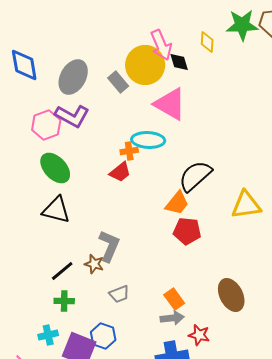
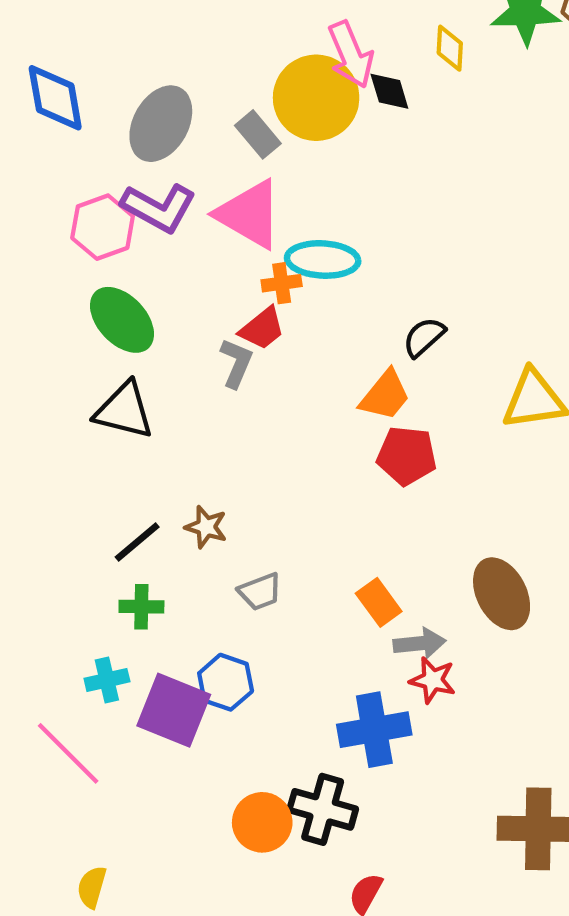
pink triangle: (170, 104) -> (249, 214), moved
black semicircle: (195, 176) -> (424, 337), size x0.6
gray L-shape: (109, 246) -> (236, 363), moved, size x0.7
gray arrow: (172, 318) -> (420, 643), moved

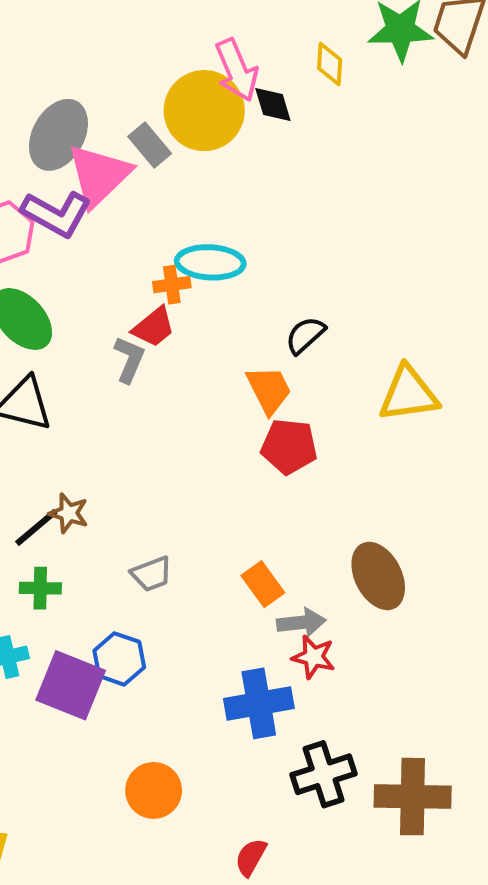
pink triangle: (249, 214) -> (99, 175), moved, turned 46
orange trapezoid: (385, 395) -> (269, 390), turned -66
brown star: (206, 527) -> (69, 513), moved
black cross: (323, 809) -> (324, 774), moved, turned -34

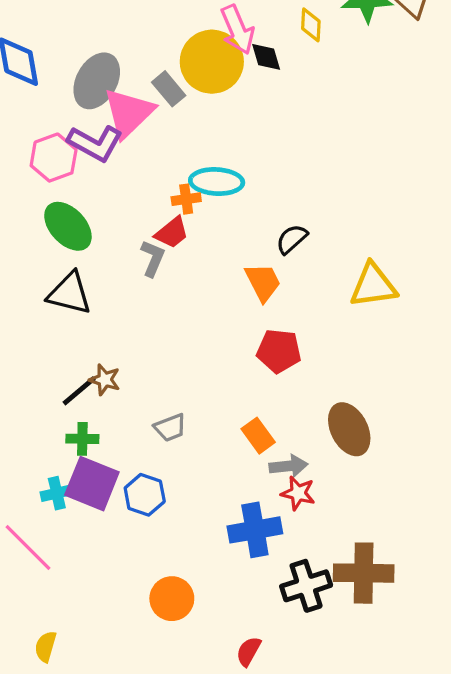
red pentagon: (289, 446) -> (279, 351), moved
purple square: (71, 685) -> (92, 484), moved
brown cross: (413, 797) -> (364, 573), moved

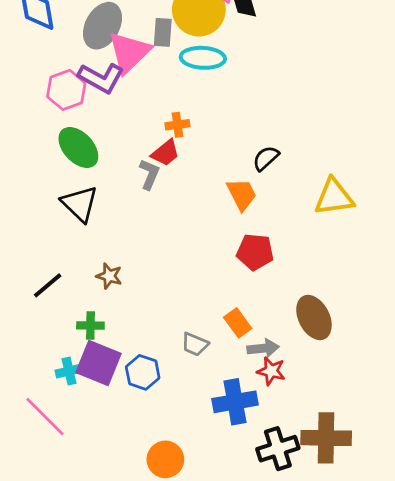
gray rectangle: (169, 89) -> (163, 32), turned 44
cyan ellipse: (217, 182) -> (203, 58), moved
black triangle: (70, 293) -> (80, 204), turned 30
black line: (79, 391) -> (48, 285), moved
gray trapezoid: (170, 428) -> (195, 344), moved, turned 44

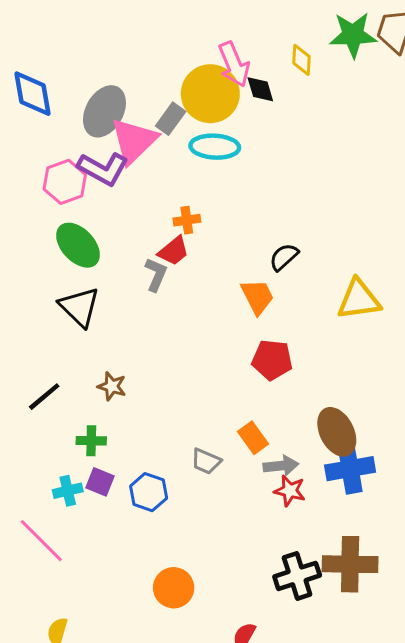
gray rectangle: (163, 32) -> (171, 119), turned 32
purple square: (98, 363) -> (100, 482), size x0.6
blue cross: (235, 402) -> (350, 469), moved

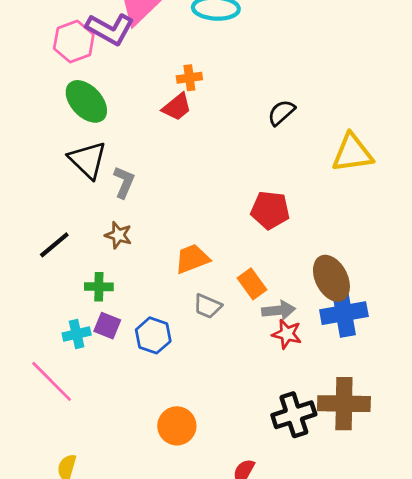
gray L-shape: (156, 275) -> (124, 182), moved
orange trapezoid: (257, 297) -> (192, 259), moved, turned -84

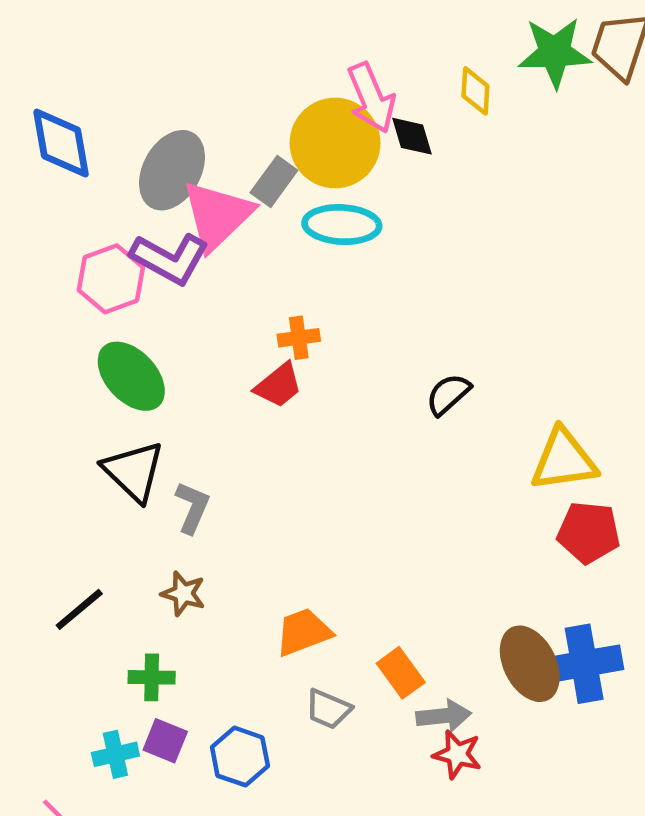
red pentagon: (270, 210) -> (589, 532), moved
blue cross: (344, 313) -> (584, 664), moved

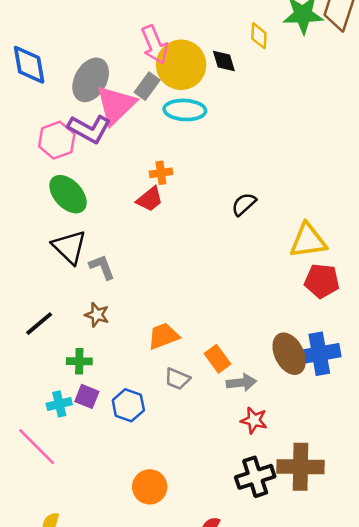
pink arrow: (371, 98) -> (155, 45), moved
gray L-shape: (192, 508) -> (102, 267), turned -44
red star: (457, 754) -> (254, 420), moved

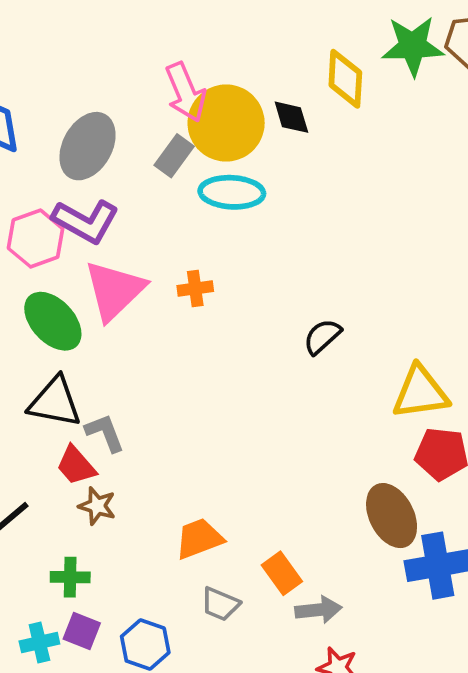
yellow diamond: (259, 36) -> (345, 79), size x1.4
pink triangle: (116, 105) -> (114, 290), moved
red trapezoid: (150, 199) -> (76, 466), moved, turned 88
black triangle: (69, 247) -> (55, 402), turned -33
brown ellipse: (289, 354) -> (392, 516), moved

